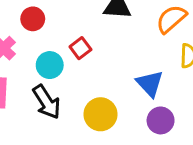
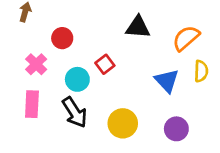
blue triangle: (150, 84) -> (167, 81), moved

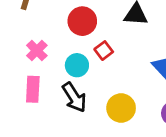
red circle: (62, 38) -> (82, 21), moved, size x1.4

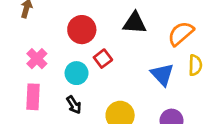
black arrow: (74, 97) -> (74, 105), size x0.6

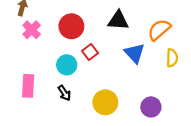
pink cross: (37, 59) -> (32, 30), moved
blue triangle: (162, 74) -> (135, 53), moved

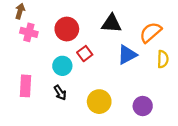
pink cross: (32, 30) -> (29, 32), turned -30
blue triangle: (135, 53) -> (127, 55), turned 45

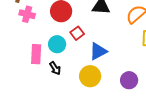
blue triangle: (127, 55) -> (98, 51), moved
pink rectangle: (26, 86) -> (36, 54), moved

